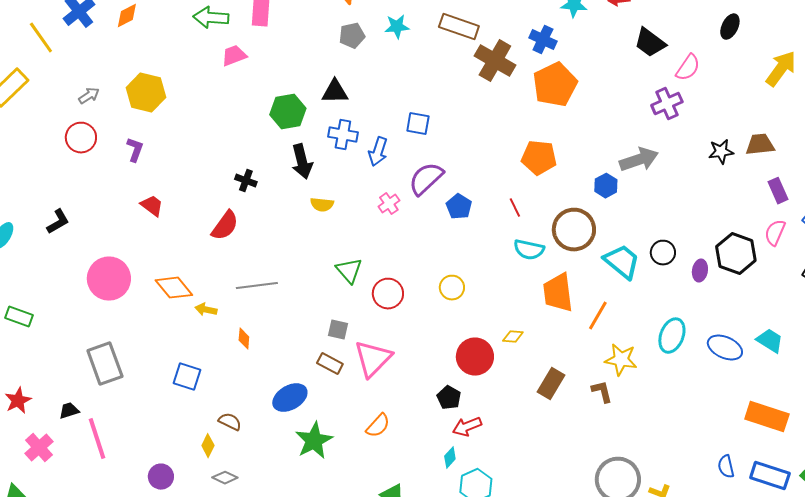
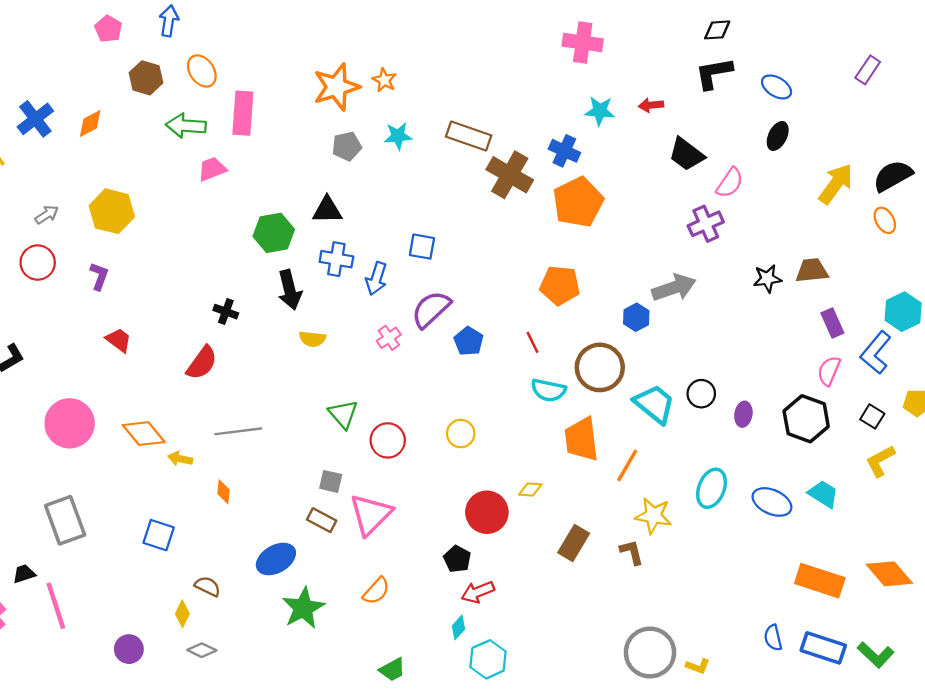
black hexagon: (736, 254) -> (806, 419), moved

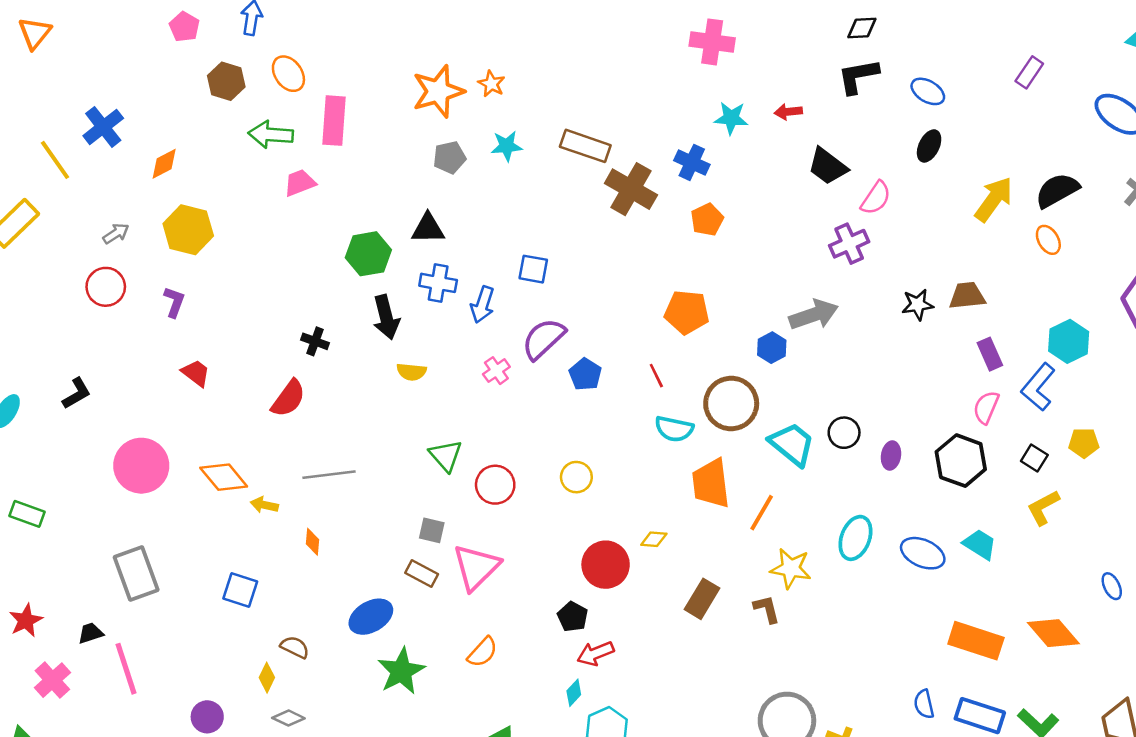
orange diamond: (90, 123) -> (164, 164), moved
orange pentagon: (578, 202) -> (707, 220), size x0.6

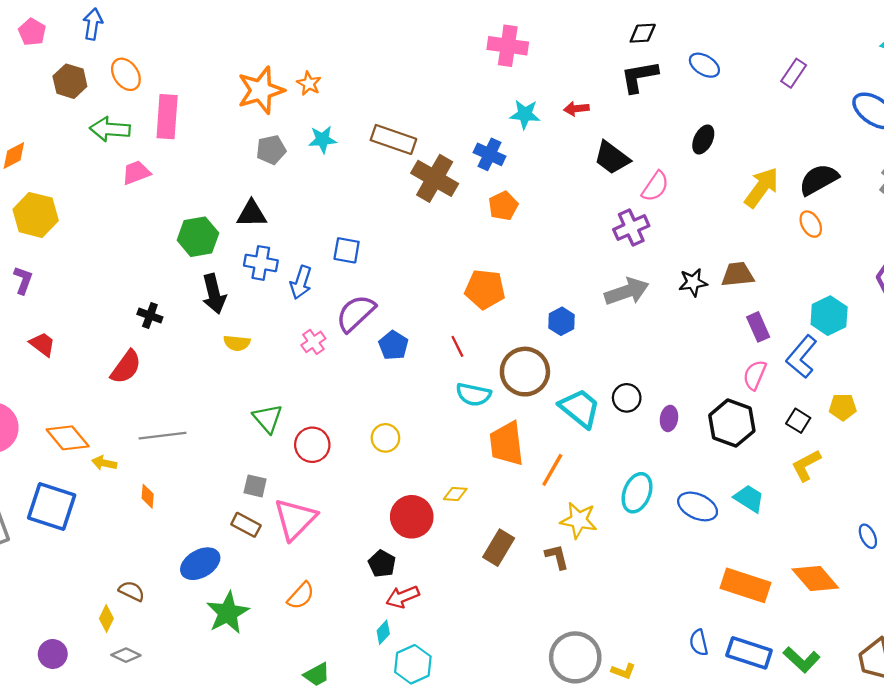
blue ellipse: (928, 91) -> (704, 65), moved
gray arrow: (814, 315) -> (627, 292), moved
blue square: (240, 590) -> (52, 506), moved, size x1.5

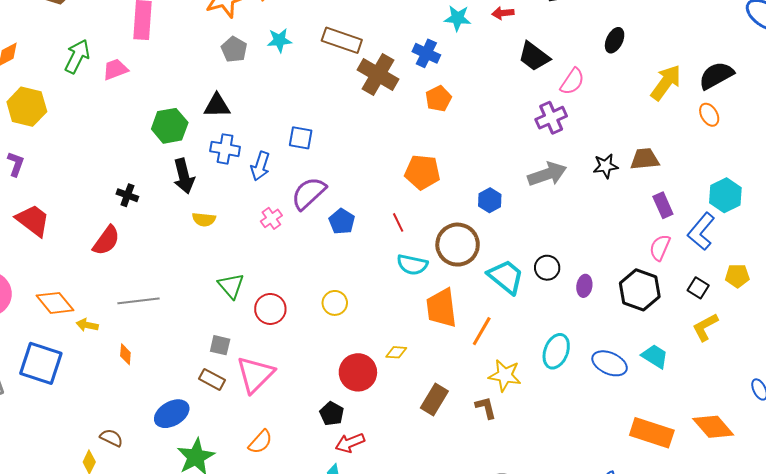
green arrow: (110, 129) -> (77, 56), moved, turned 112
gray pentagon: (271, 150) -> (234, 49), turned -30
red trapezoid: (42, 344) -> (33, 220), size x1.5

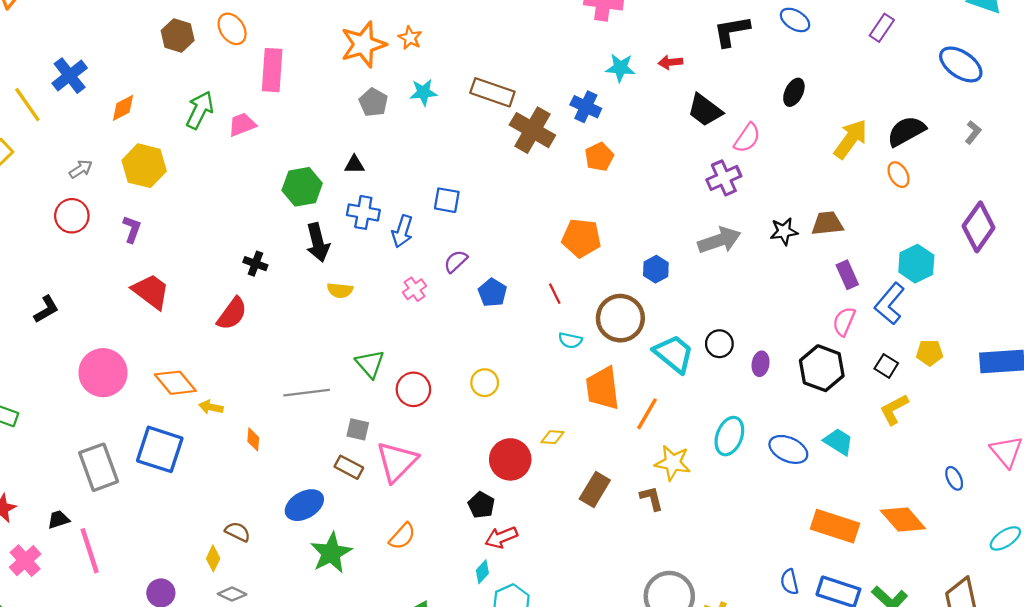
black triangle: (217, 106) -> (354, 165), size x0.7
purple semicircle: (309, 193) -> (456, 261), size x0.6
cyan semicircle: (412, 265) -> (570, 340), size x0.7
gray line: (139, 301) -> (307, 393), moved

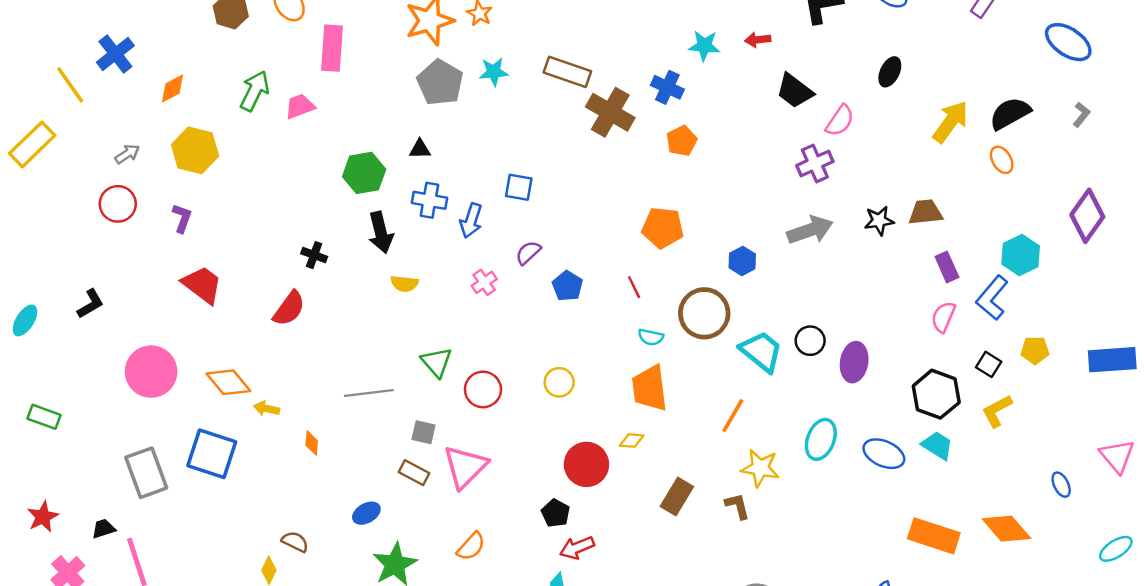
gray pentagon: (373, 102) -> (440, 83), size x1.5
purple ellipse: (761, 364) -> (854, 362), size x1.5
black hexagon: (822, 368) -> (936, 394), moved
orange trapezoid: (603, 388) -> (650, 388), moved
blue ellipse: (304, 505) -> (366, 513), size x0.7

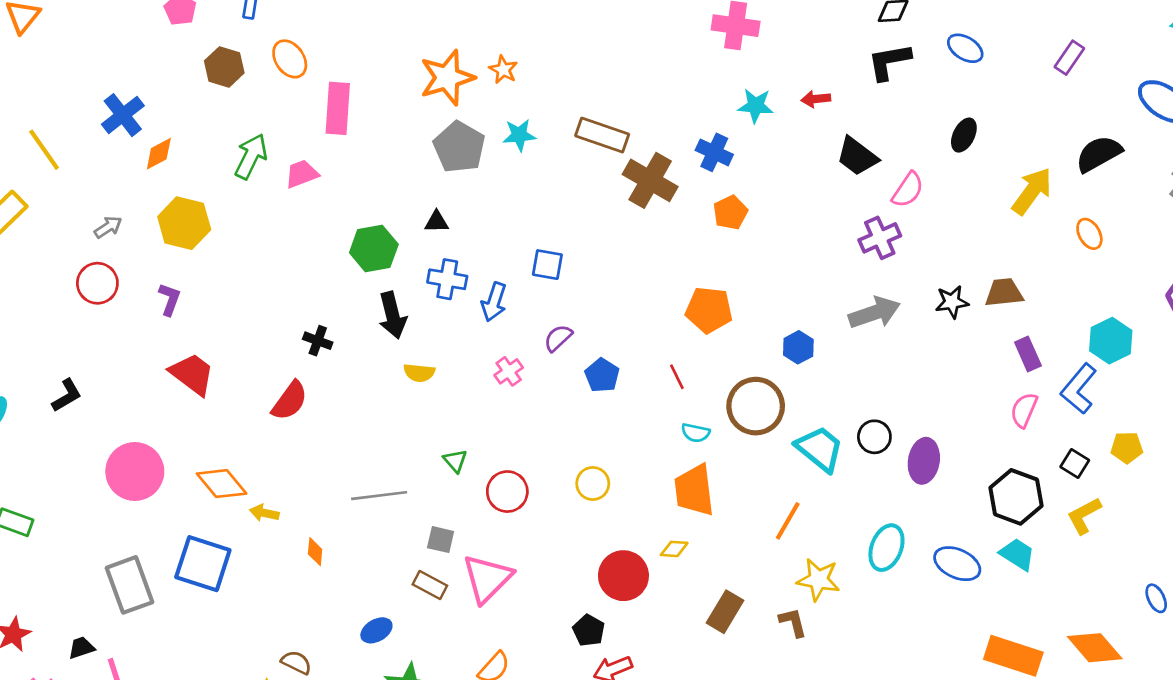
blue cross: (115, 54) -> (123, 115), moved
black semicircle: (1010, 113) -> (1099, 154), moved
green triangle: (437, 362) -> (455, 461), size x0.7

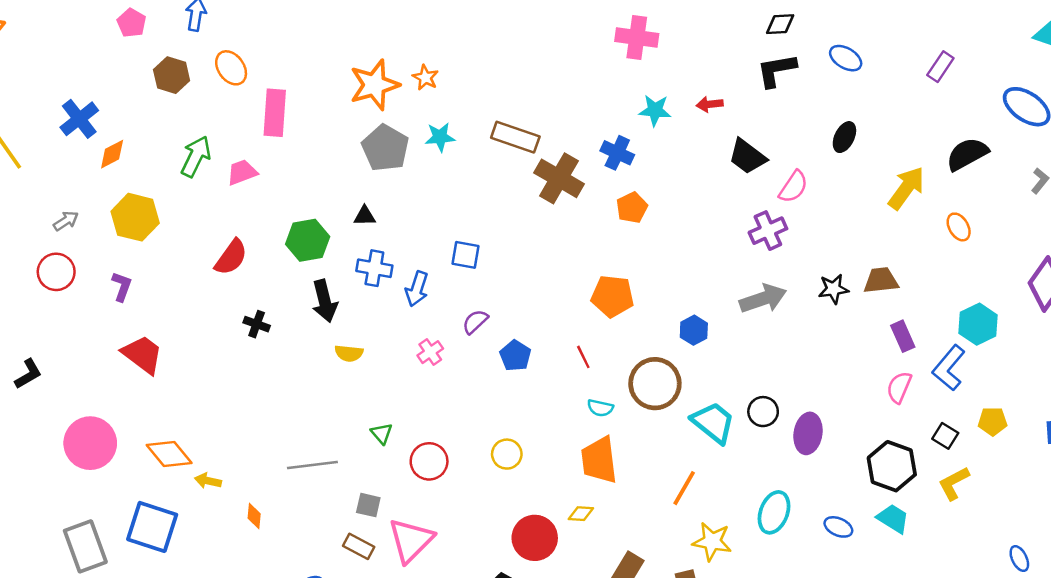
red semicircle: (290, 401) -> (231, 257), moved
blue ellipse: (957, 564) -> (838, 527), size x0.7

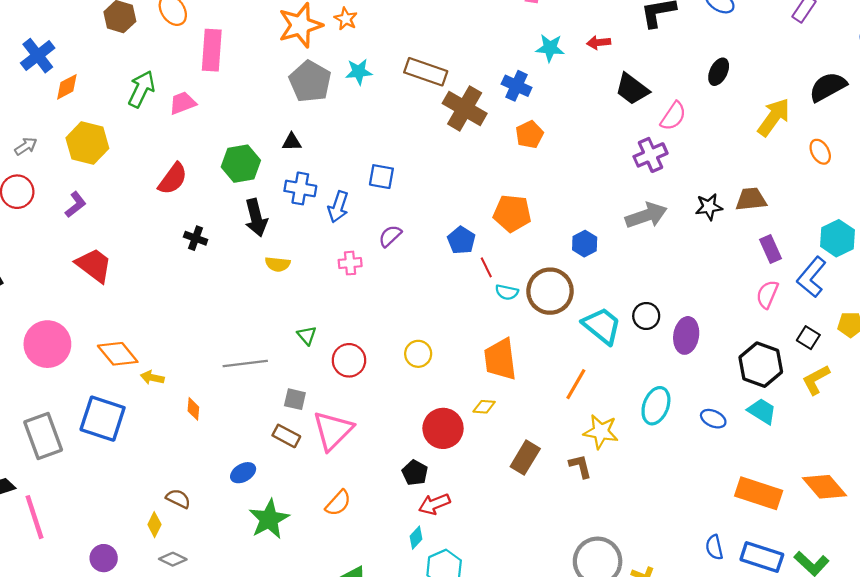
purple L-shape: (122, 286) -> (76, 205), turned 32
pink cross: (430, 352) -> (350, 263), turned 30
blue pentagon: (515, 356) -> (461, 240), moved
cyan semicircle: (600, 408) -> (507, 292), moved

